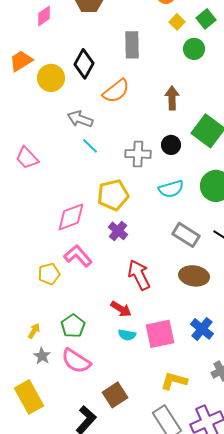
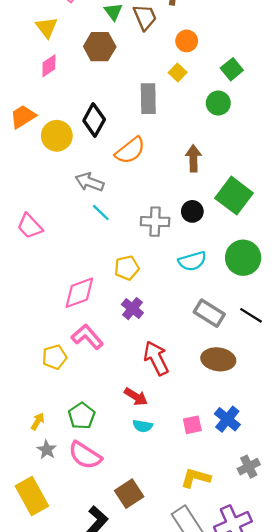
yellow square: (177, 22) -> (178, 73), moved
yellow pentagon: (113, 195) -> (127, 268), size x0.7
pink square: (160, 334) -> (192, 425), moved, size x0.6

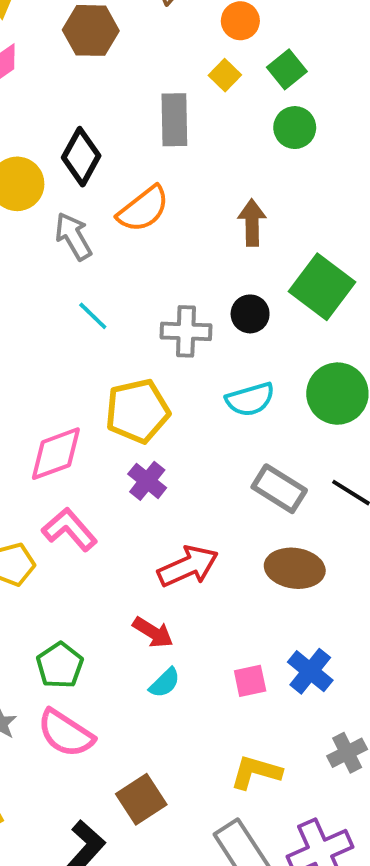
green square: (232, 69) -> (287, 69), moved
gray arrow: (90, 182) -> (73, 236), moved, turned 40
yellow pentagon: (127, 268) -> (137, 411), size x1.5
red arrow: (156, 358) -> (188, 566), turned 92
cyan semicircle: (143, 426) -> (165, 683), turned -54

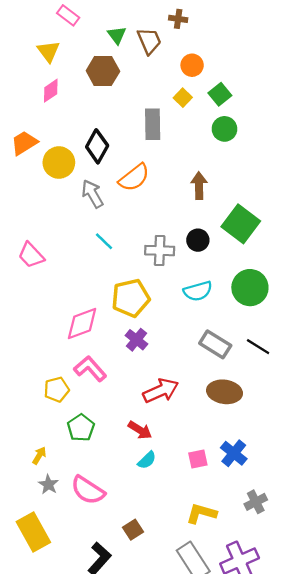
green pentagon: (60, 665) -> (81, 428), moved
brown square: (141, 799) -> (133, 530), size x0.7

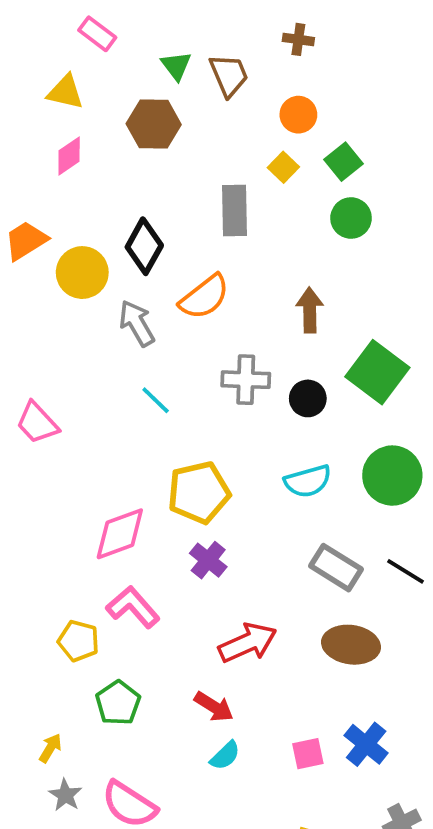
brown cross: (178, 19) -> (298, 39), moved
yellow triangle: (48, 51) -> (65, 92), turned -40
gray cross: (160, 251) -> (246, 380), moved
yellow pentagon: (57, 390) -> (78, 641), turned 30

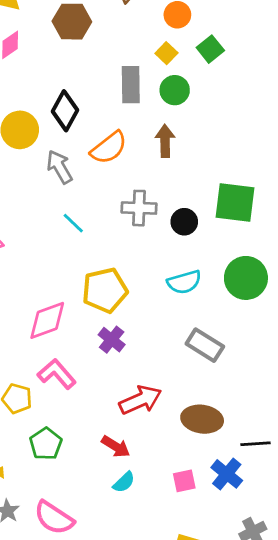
green circle: (351, 218) -> (175, 90), moved
brown arrow: (310, 310) -> (165, 141), moved
green square: (377, 372) -> (235, 203), turned -30
black line: (406, 571) -> (256, 444), moved, turned -36
brown ellipse: (351, 645) -> (202, 419), moved

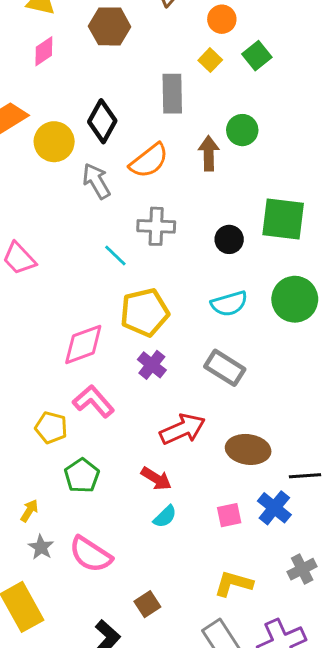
green circle: (175, 90) -> (242, 130), moved
gray cross: (139, 208) -> (156, 226), moved
cyan line: (73, 223) -> (115, 255), moved
gray rectangle: (205, 345) -> (225, 368), moved

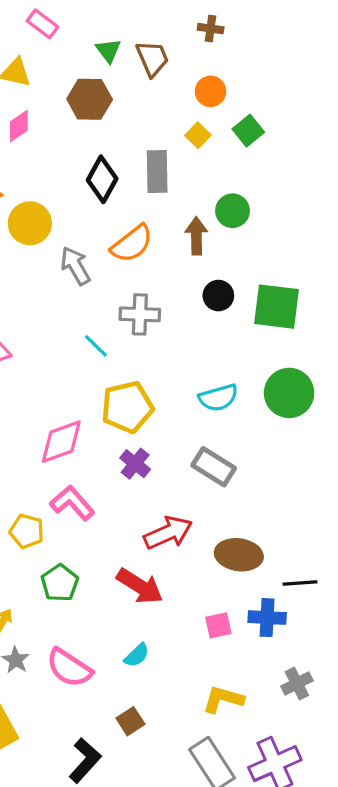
black diamond: (102, 121) -> (102, 179), moved
black circle: (229, 239) -> (218, 296), moved
red arrow: (156, 479) -> (140, 586), size x1.4
blue cross: (274, 508) -> (267, 618), turned -36
cyan semicircle: (165, 517) -> (137, 655), moved

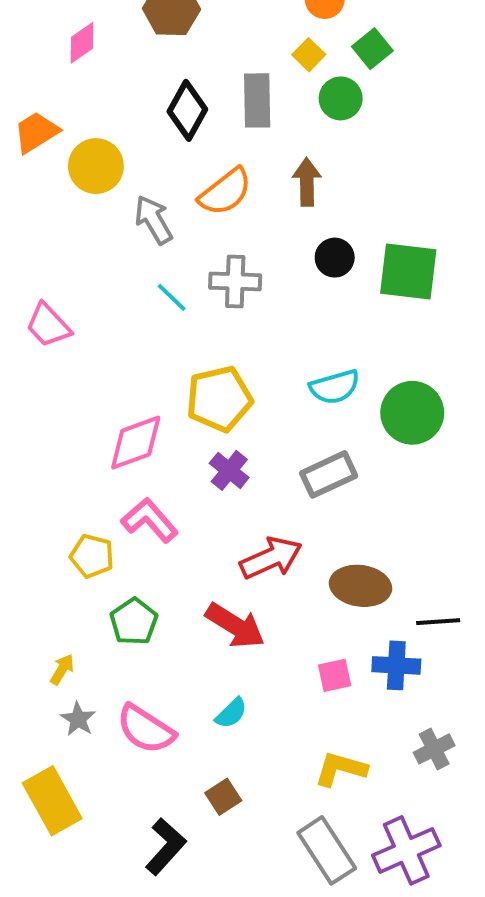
green circle: (233, 211) -> (341, 98), moved
cyan line: (96, 346) -> (172, 297), moved
green circle: (289, 393) -> (412, 413), moved
gray rectangle: (214, 467) -> (329, 474), turned -57

